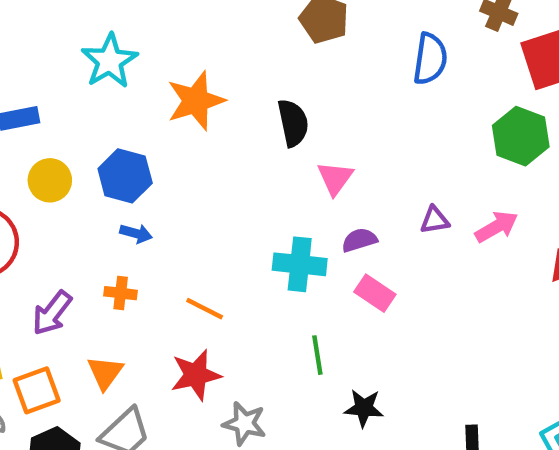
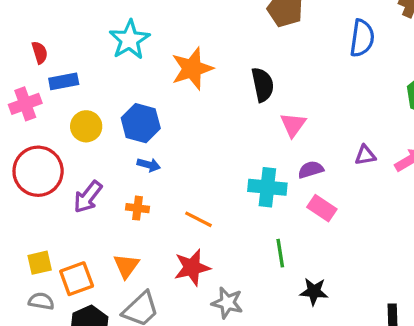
purple arrow: (52, 313) -> (88, 197), moved

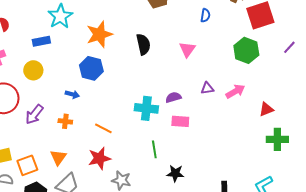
blue semicircle: (362, 38) -> (205, 15), size x0.6
blue rectangle: (64, 81) -> (41, 41), moved
blue hexagon: (141, 123) -> (91, 68), moved
pink triangle: (293, 125) -> (187, 49), moved
pink rectangle: (322, 208) -> (180, 121), turned -30

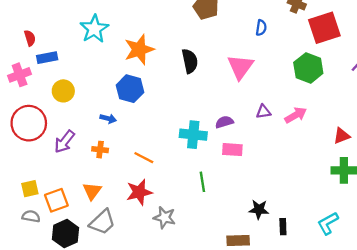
blue rectangle: (41, 41) -> (47, 58), moved
pink triangle: (187, 49) -> (240, 67), size x1.4
red triangle: (266, 109) -> (342, 136), moved
black star: (175, 173) -> (259, 209), moved

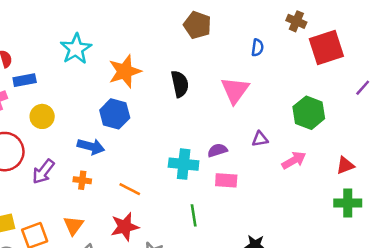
green hexagon: (308, 68) -> (309, 113), moved
pink arrow: (296, 115) -> (294, 160), moved
blue arrow: (108, 119) -> (91, 147), size x1.5

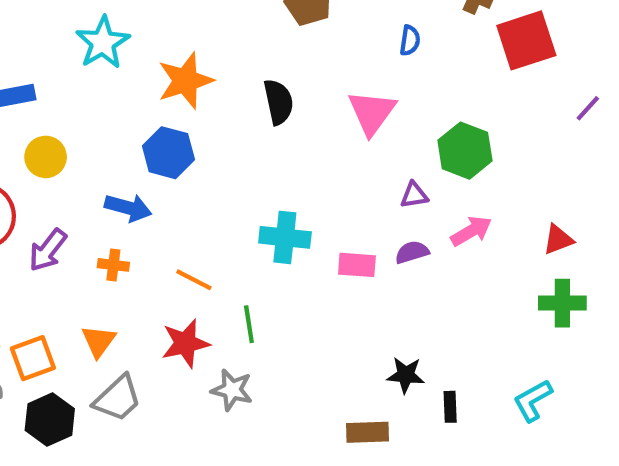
green hexagon: (309, 113) -> (465, 151), moved
purple semicircle: (217, 150) -> (412, 252), moved
green line: (194, 215) -> (249, 324), moved

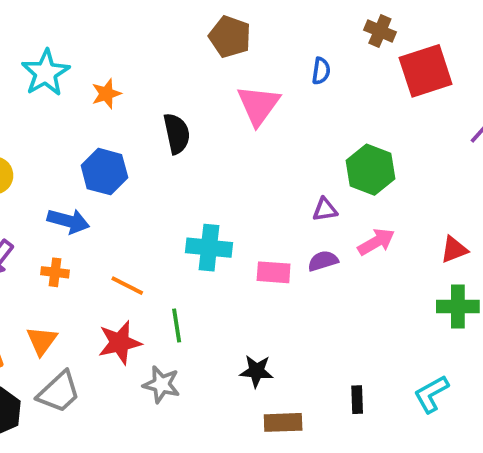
orange star: (185, 81) -> (106, 94), moved, size x0.6
black semicircle: (279, 102) -> (177, 134), moved
pink triangle: (372, 112) -> (258, 105), moved
black star: (406, 375) -> (256, 371), moved

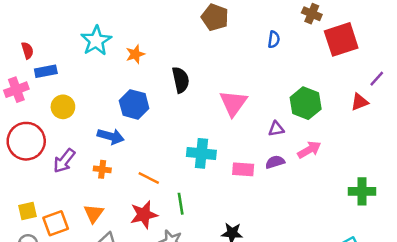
pink triangle: (258, 105) -> (233, 103), moved
red triangle: (454, 250) -> (360, 102), moved

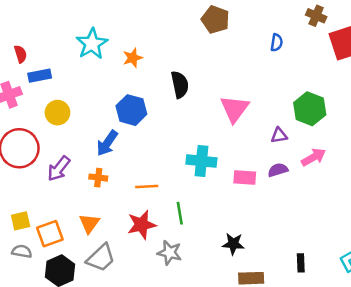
blue arrow: (111, 136) -> (107, 143), turned 110
orange line: (149, 178) -> (147, 186), turned -30

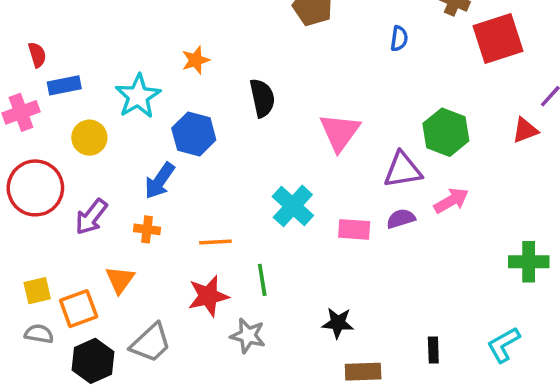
cyan star: (92, 44) -> (138, 96), moved
purple triangle: (279, 136) -> (403, 170), size x1.6
cyan cross: (201, 161) -> (293, 206), turned 36
orange triangle: (89, 223) -> (120, 280), moved

